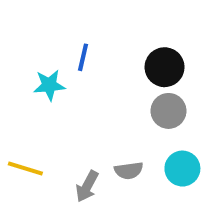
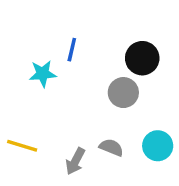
gray circle: (168, 111) -> (123, 93), moved
gray semicircle: (129, 171) -> (111, 147), turned -150

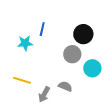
yellow line: (22, 146) -> (22, 80), moved
cyan circle: (158, 146) -> (92, 68), moved

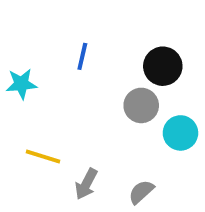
cyan star: (25, 43) -> (21, 84), moved
gray semicircle: (65, 86) -> (141, 192), moved, turned -64

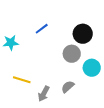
blue line: (82, 56) -> (42, 29), turned 40
gray semicircle: (141, 192) -> (68, 87), moved

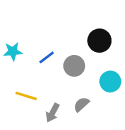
blue line: (42, 29) -> (47, 57), moved
gray circle: (72, 54) -> (74, 66), moved

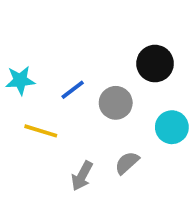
yellow line: (26, 96) -> (41, 131), moved

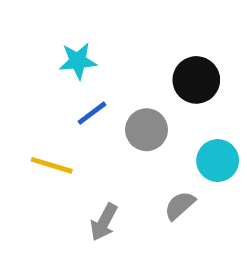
cyan star: (20, 80) -> (78, 61), moved
gray semicircle: (127, 163) -> (180, 206), moved

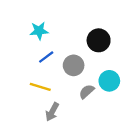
yellow line: (52, 165) -> (40, 87), moved
gray semicircle: (180, 206) -> (87, 92), moved

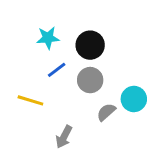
black circle: (99, 40) -> (90, 45), moved
yellow line: (40, 87) -> (30, 100), moved

